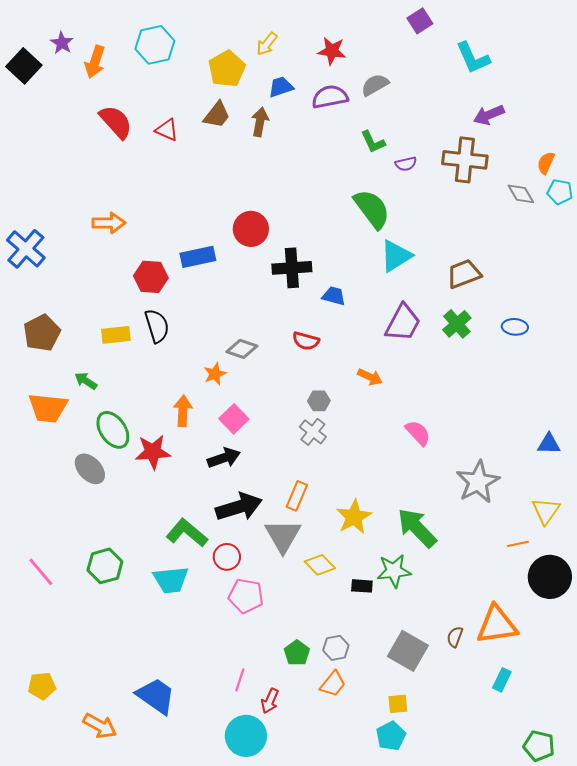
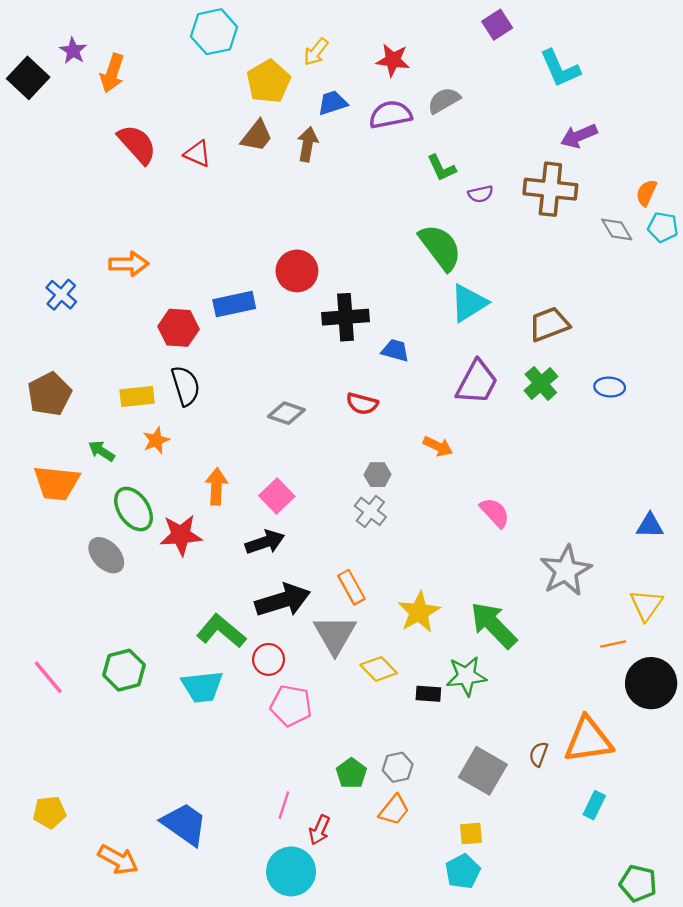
cyan hexagon: (155, 45) -> (214, 32), moved
blue cross: (26, 249) -> (61, 295), moved, size x0.7
orange star: (215, 374) -> (156, 440), moved
orange rectangle: (297, 496) -> (351, 587), turned -52

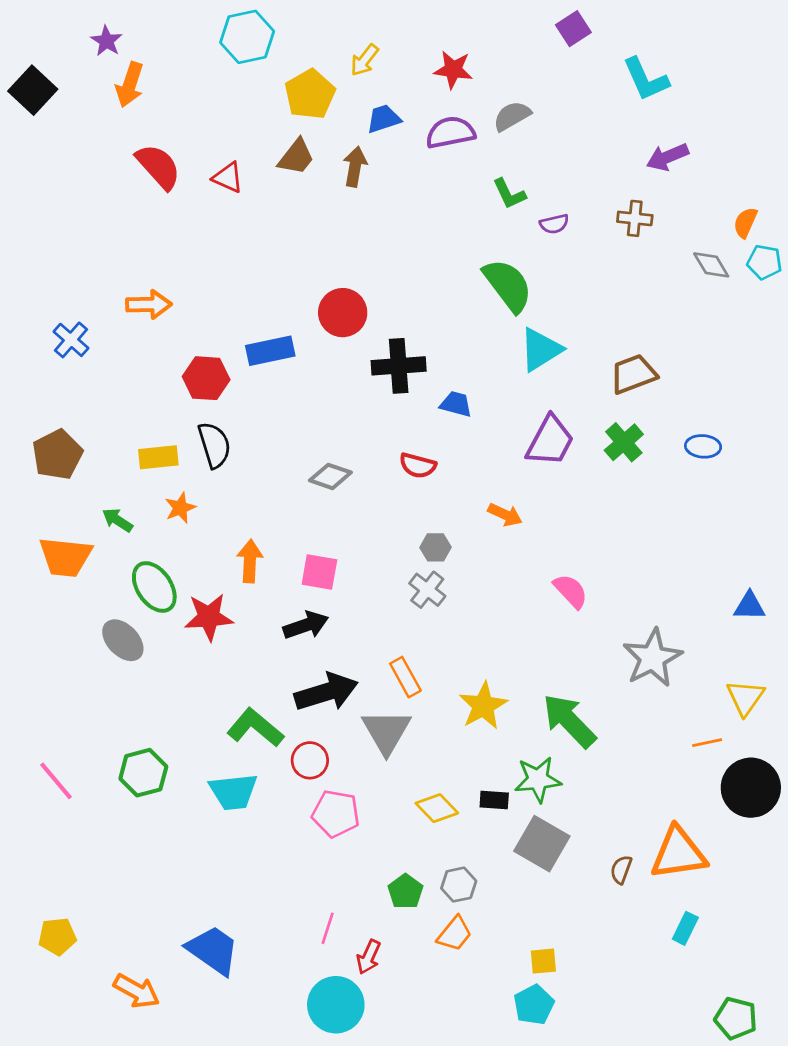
purple star: (73, 51) -> (106, 41), moved
brown cross: (550, 189) -> (635, 218), size x0.6
pink square: (277, 496) -> (319, 572), turned -36
yellow diamond: (379, 669) -> (437, 808), moved
gray square: (483, 771) -> (542, 844), moved

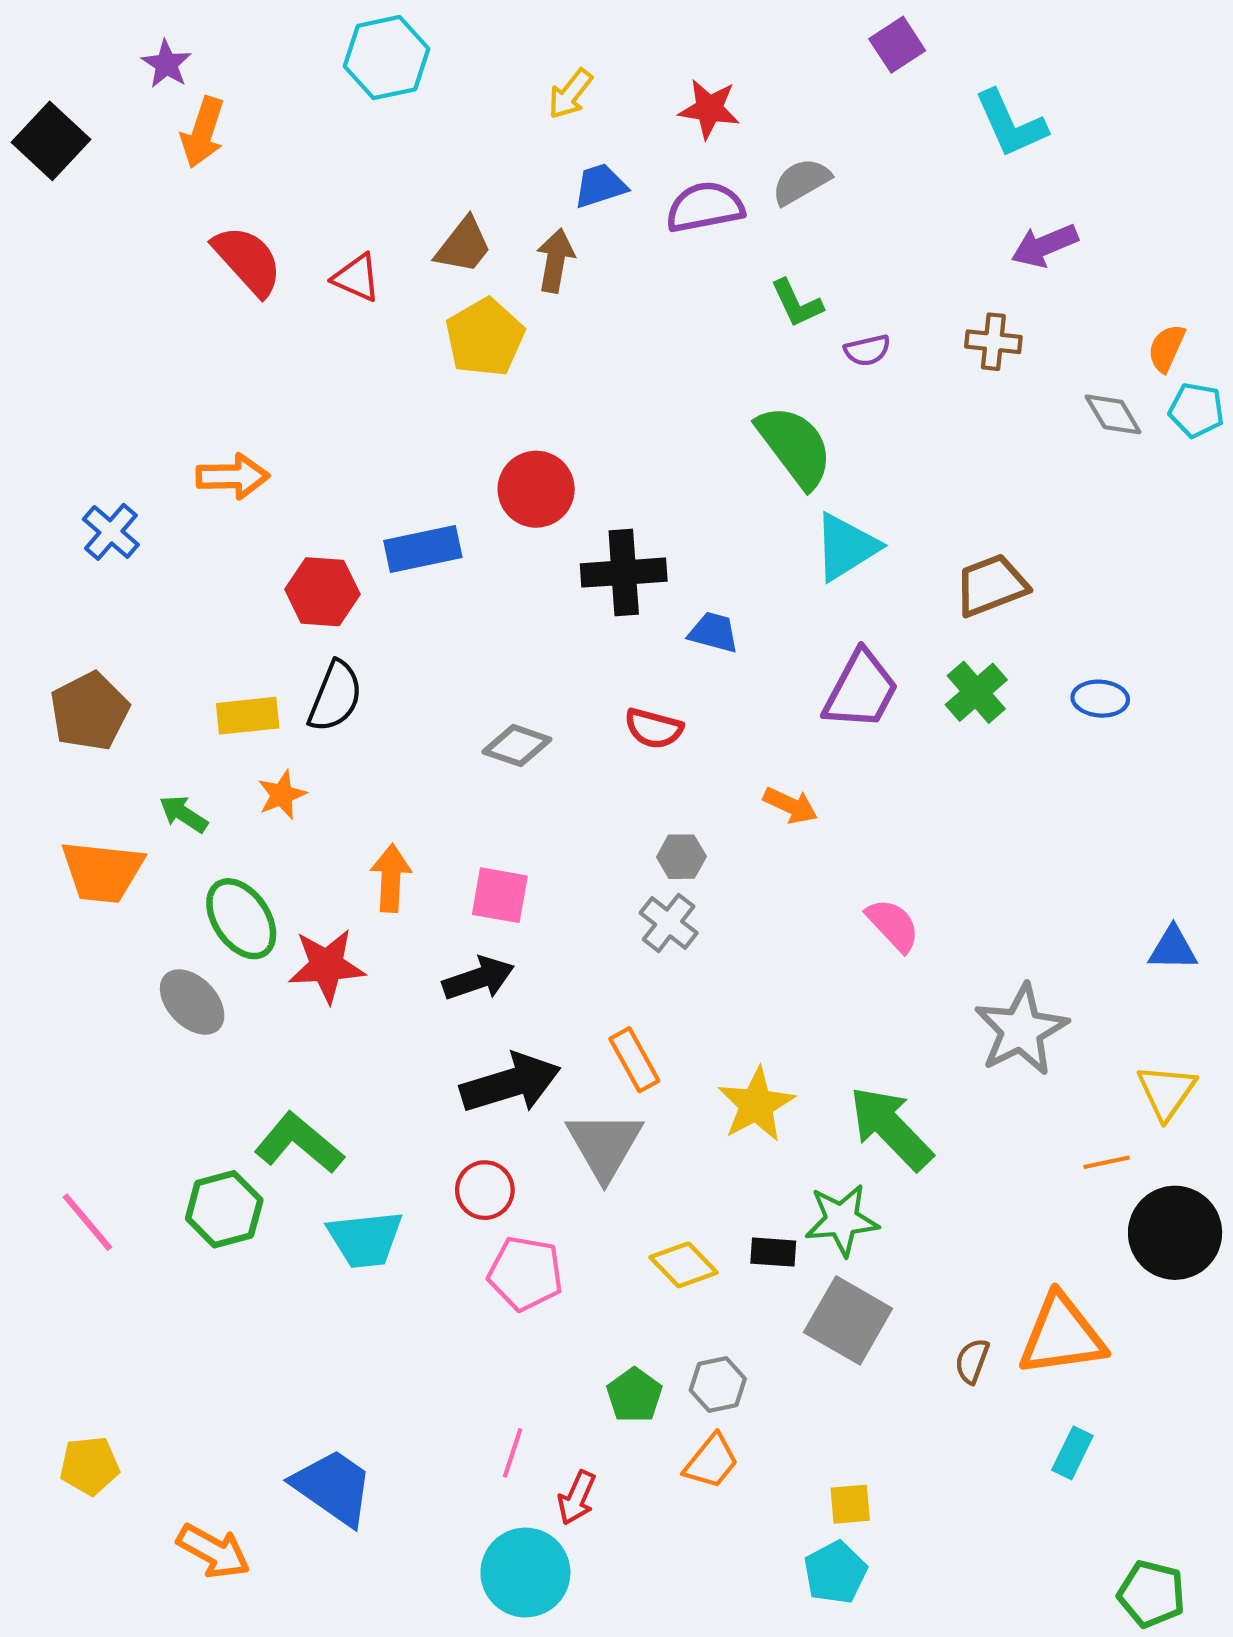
yellow pentagon: (310, 94) -> (485, 337), moved
black semicircle: (214, 445) -> (335, 696), turned 39
green L-shape: (255, 728) -> (299, 1143), moved

